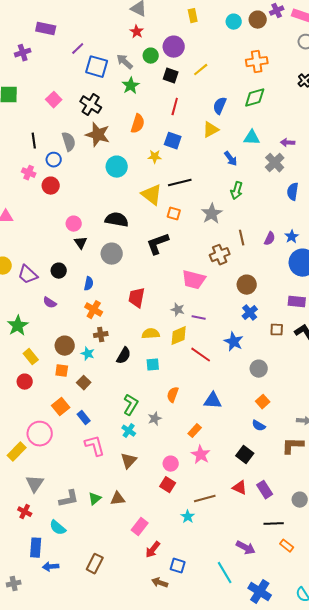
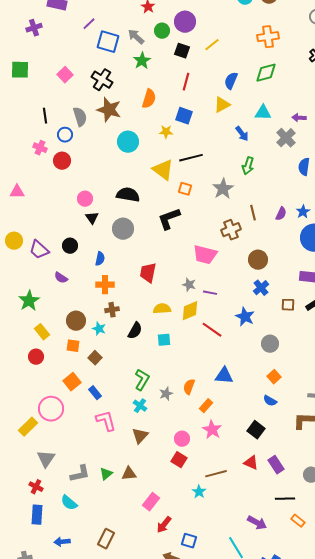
orange cross: (94, 310) -> (105, 285), turned -30
orange semicircle: (173, 395) -> (189, 387), moved
blue rectangle: (36, 548) -> (37, 515), moved

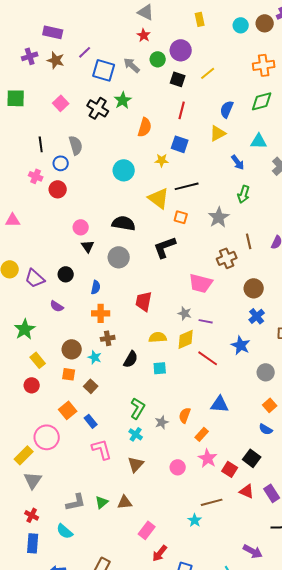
green star: (142, 61) -> (123, 100), moved
brown star: (109, 110) -> (56, 60), moved, size x0.7
gray triangle: (46, 459) -> (33, 480), moved
red square: (179, 460) -> (230, 469), moved

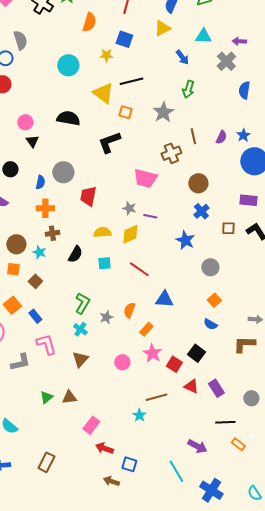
gray circle: (119, 257) -> (63, 172), moved
red line: (208, 358) -> (139, 269), moved
gray L-shape: (76, 502) -> (20, 362), moved
red arrow: (160, 553) -> (104, 448), turned 72

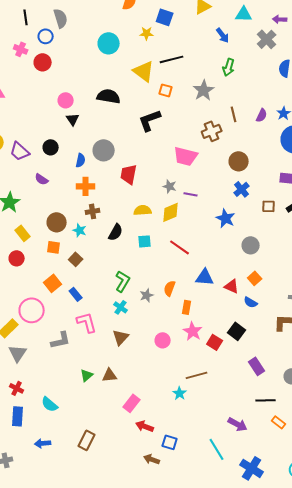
orange rectangle: (146, 329) -> (187, 307), turned -32
red triangle: (191, 386) -> (232, 286), moved

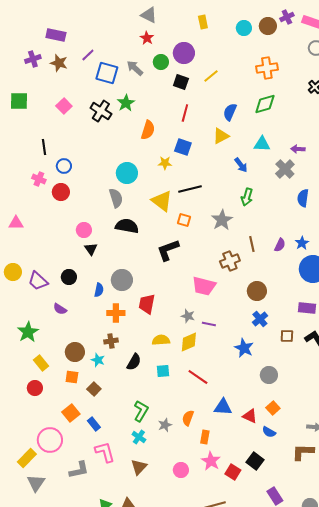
gray semicircle: (61, 18) -> (116, 198), moved
orange cross: (86, 186) -> (116, 313), moved

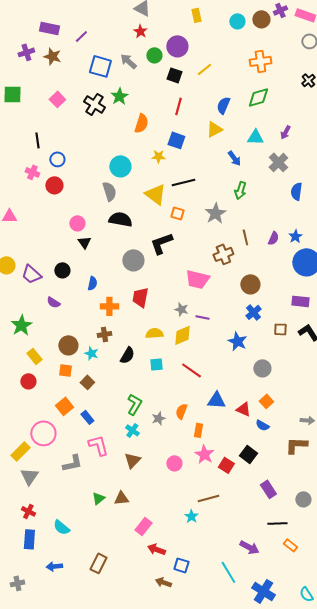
purple line: (88, 55) -> (81, 36), moved
purple arrow: (298, 149) -> (285, 132), moved, turned -64
gray circle: (122, 280) -> (133, 260), moved

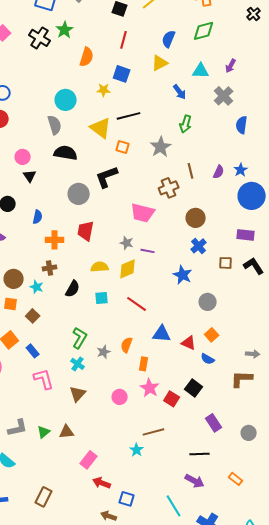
gray L-shape: (72, 463) -> (18, 428), moved
black line: (277, 523) -> (200, 454), moved

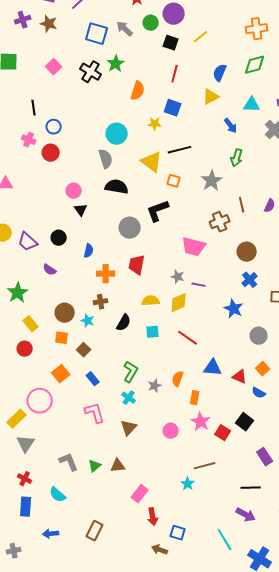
blue rectangle: (33, 351) -> (93, 379), moved
gray L-shape: (18, 428) -> (69, 462), turned -100
red arrow: (102, 483) -> (153, 517), turned -120

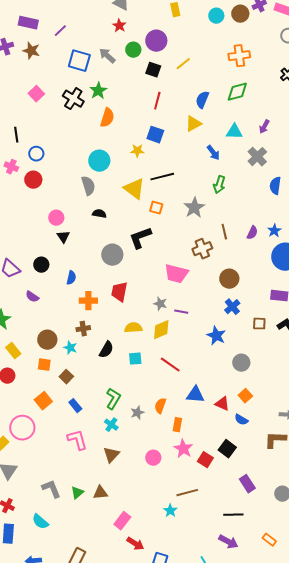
orange semicircle: (138, 91) -> (107, 118), moved
black semicircle: (117, 187) -> (99, 214), size x0.6
red arrow: (153, 517) -> (135, 544), turned -48

